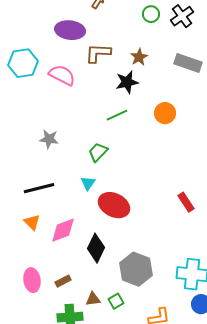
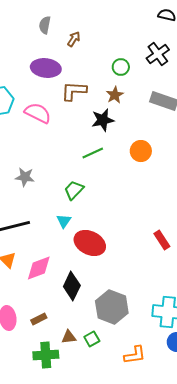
green circle: (151, 14) -> (121, 67), moved

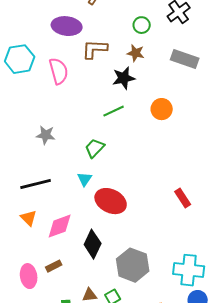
brown star: (115, 95) -> (136, 53), turned -30
pink semicircle: (38, 113) -> (59, 71), turned 48
brown rectangle: (39, 319) -> (54, 266), moved

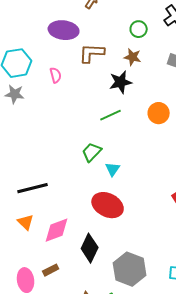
pink semicircle: (59, 71) -> (56, 75), size x0.6
gray star: (46, 135) -> (15, 94), moved
cyan triangle: (85, 179) -> (113, 169), moved

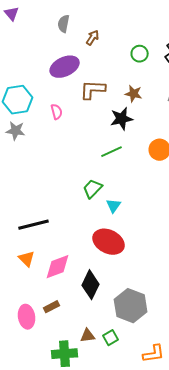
green circle: (139, 29) -> (140, 54), moved
purple ellipse: (64, 30) -> (65, 67), turned -32

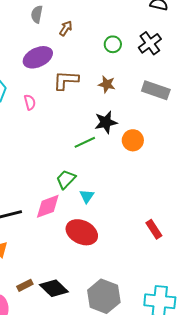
black star: (122, 119) -> (106, 122), moved
pink diamond: (58, 267) -> (48, 206), moved
black diamond: (91, 285) -> (54, 288), moved, turned -72
brown rectangle: (52, 307) -> (25, 285), moved

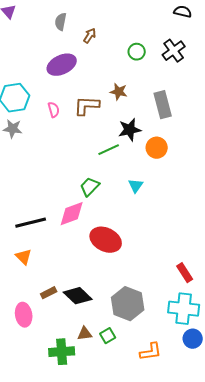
brown L-shape: (66, 80) -> (87, 106), moved
brown star: (107, 84) -> (119, 92), moved
gray rectangle: (156, 90) -> (163, 105), moved, turned 56
cyan triangle: (87, 196) -> (136, 186), moved
red rectangle: (154, 229) -> (185, 273), moved

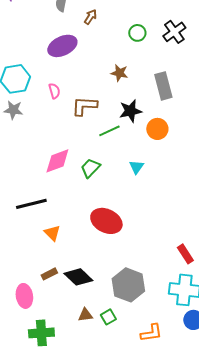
brown L-shape: (87, 106) -> (84, 106), moved
pink diamond: (72, 214) -> (57, 161), moved
orange triangle: (24, 257) -> (52, 233), moved
green cross: (62, 352) -> (41, 333), moved

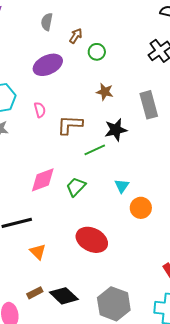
green circle: (137, 33) -> (97, 52), moved
orange circle: (157, 129) -> (141, 208), moved

